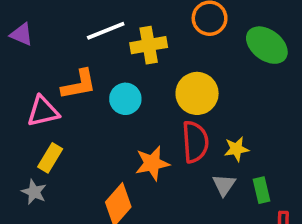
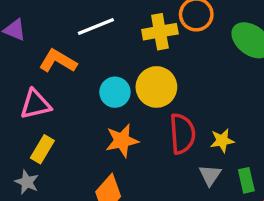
yellow cross: (149, 45) -> (160, 32), moved
orange L-shape: (79, 84) -> (58, 61), moved, turned -138
yellow circle: (197, 93) -> (156, 87), moved
orange star: (152, 163) -> (122, 141), moved

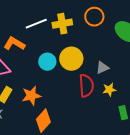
yellow cross: (160, 32) -> (62, 24), moved
orange star: (122, 141) -> (31, 96), moved
gray triangle: (210, 175) -> (102, 68), moved, turned 32

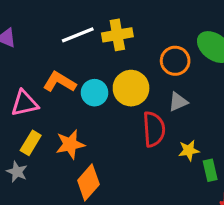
orange circle: (94, 17) -> (175, 61), moved
orange L-shape: (14, 44) -> (60, 82), moved
yellow star: (109, 90) -> (189, 150), moved

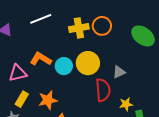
white line: (78, 35) -> (41, 19), moved
orange circle: (175, 61) -> (102, 26), moved

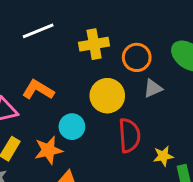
orange circle: (102, 26) -> (137, 57), moved
cyan circle: (64, 66) -> (72, 127), moved
gray triangle: (119, 72) -> (153, 88), moved

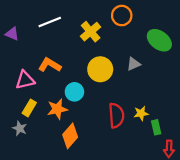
yellow cross: (94, 44) -> (91, 32), turned -30
orange circle: (137, 57) -> (122, 16), moved
red semicircle: (129, 135) -> (116, 115), moved

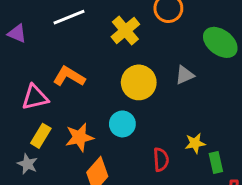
cyan circle: (74, 92) -> (122, 124), moved
red semicircle: (116, 115) -> (161, 160), moved, size x0.7

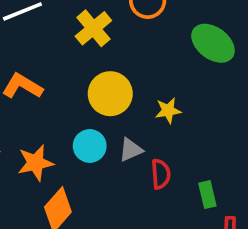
gray triangle: (185, 75) -> (131, 150), moved
yellow star: (195, 143) -> (168, 110), moved
red semicircle: (161, 160) -> (161, 174), moved

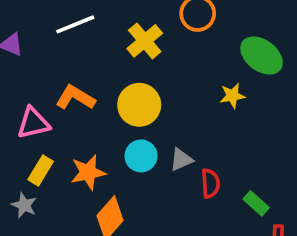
yellow circle: (110, 94) -> (139, 105), moved
yellow star: (168, 110) -> (232, 96), moved
green rectangle: (207, 195) -> (256, 203), turned -35

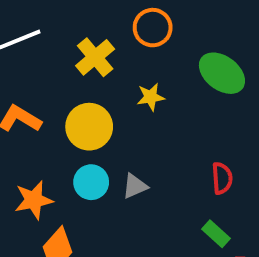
yellow star: (232, 96) -> (151, 97), moved
red semicircle: (210, 183) -> (222, 178), moved

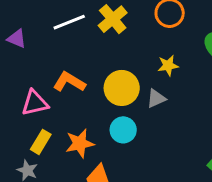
yellow cross: (95, 57) -> (113, 19), moved
gray triangle: (135, 186) -> (156, 98), moved

